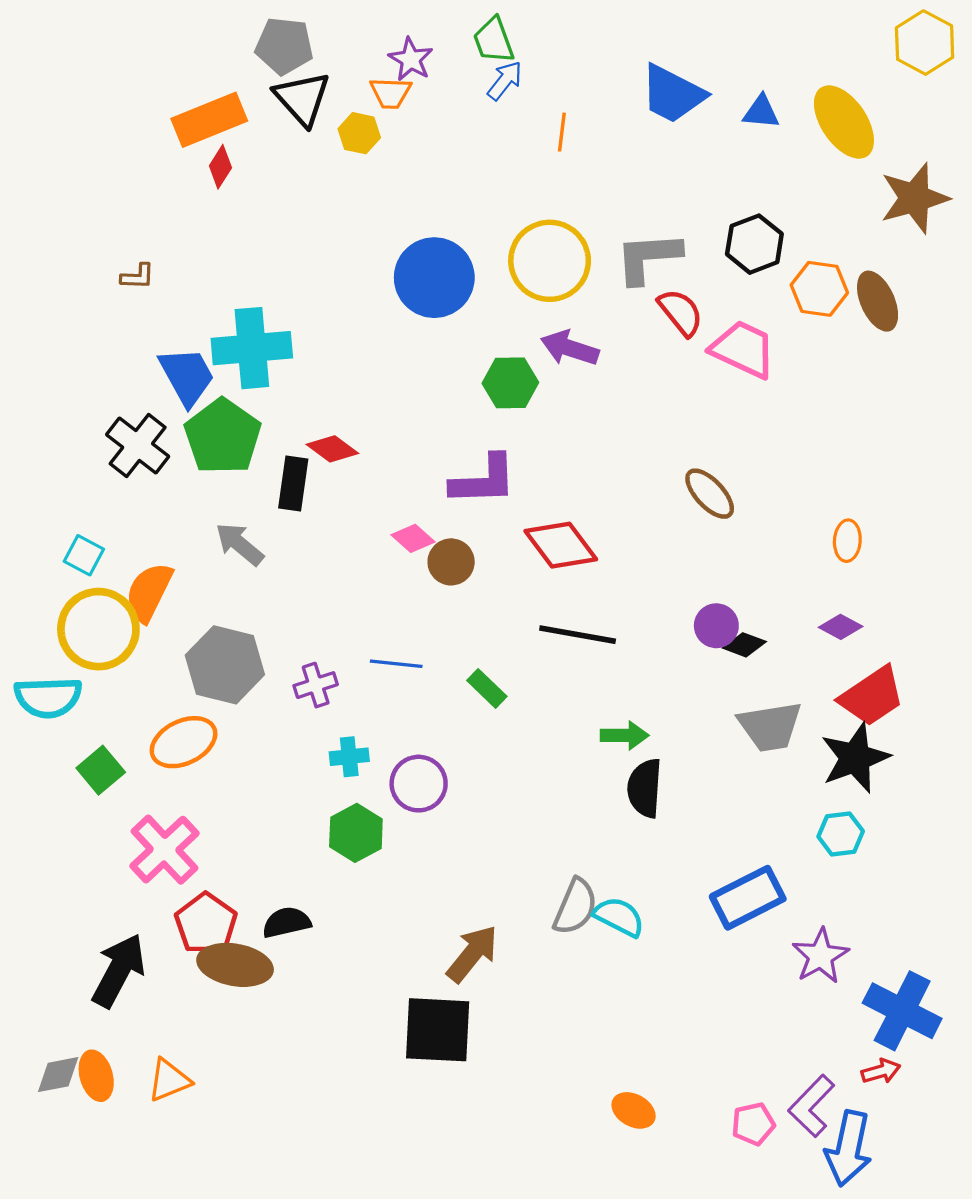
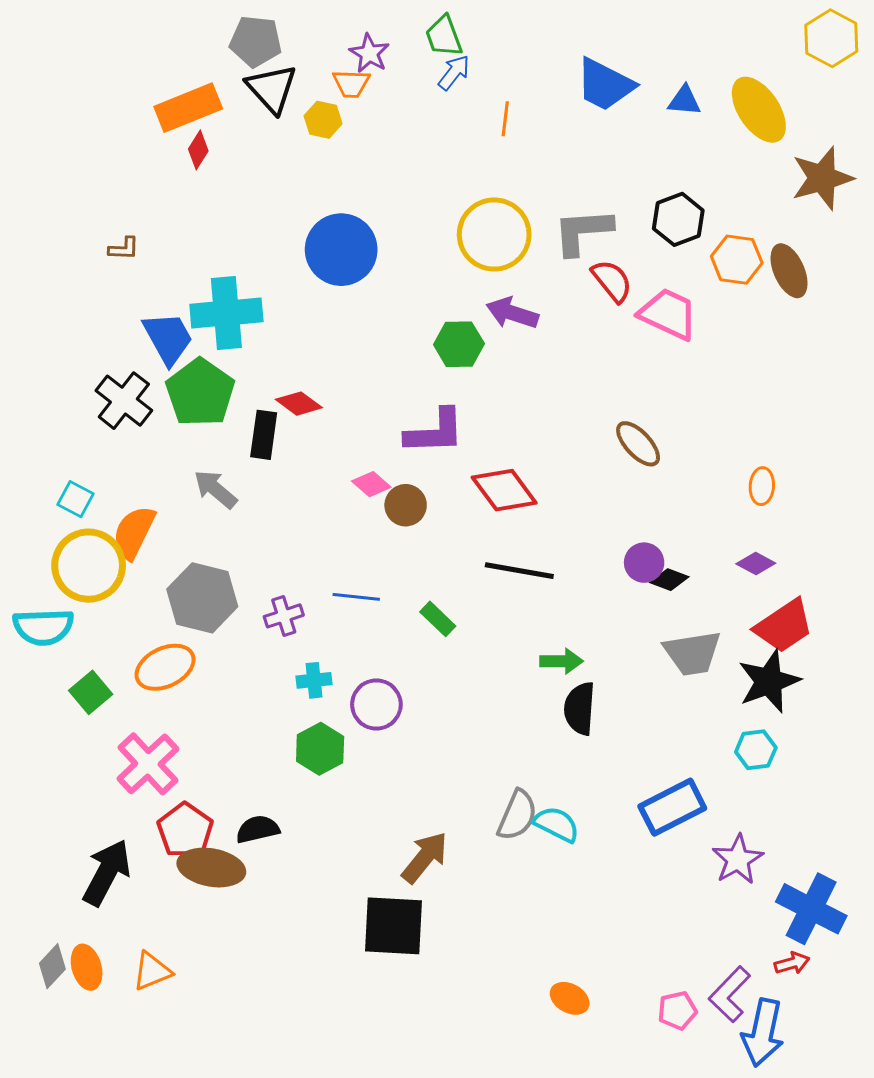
blue circle: (434, 278) -> (341, 250), moved
gray diamond: (58, 1075) -> (52, 966), turned -36

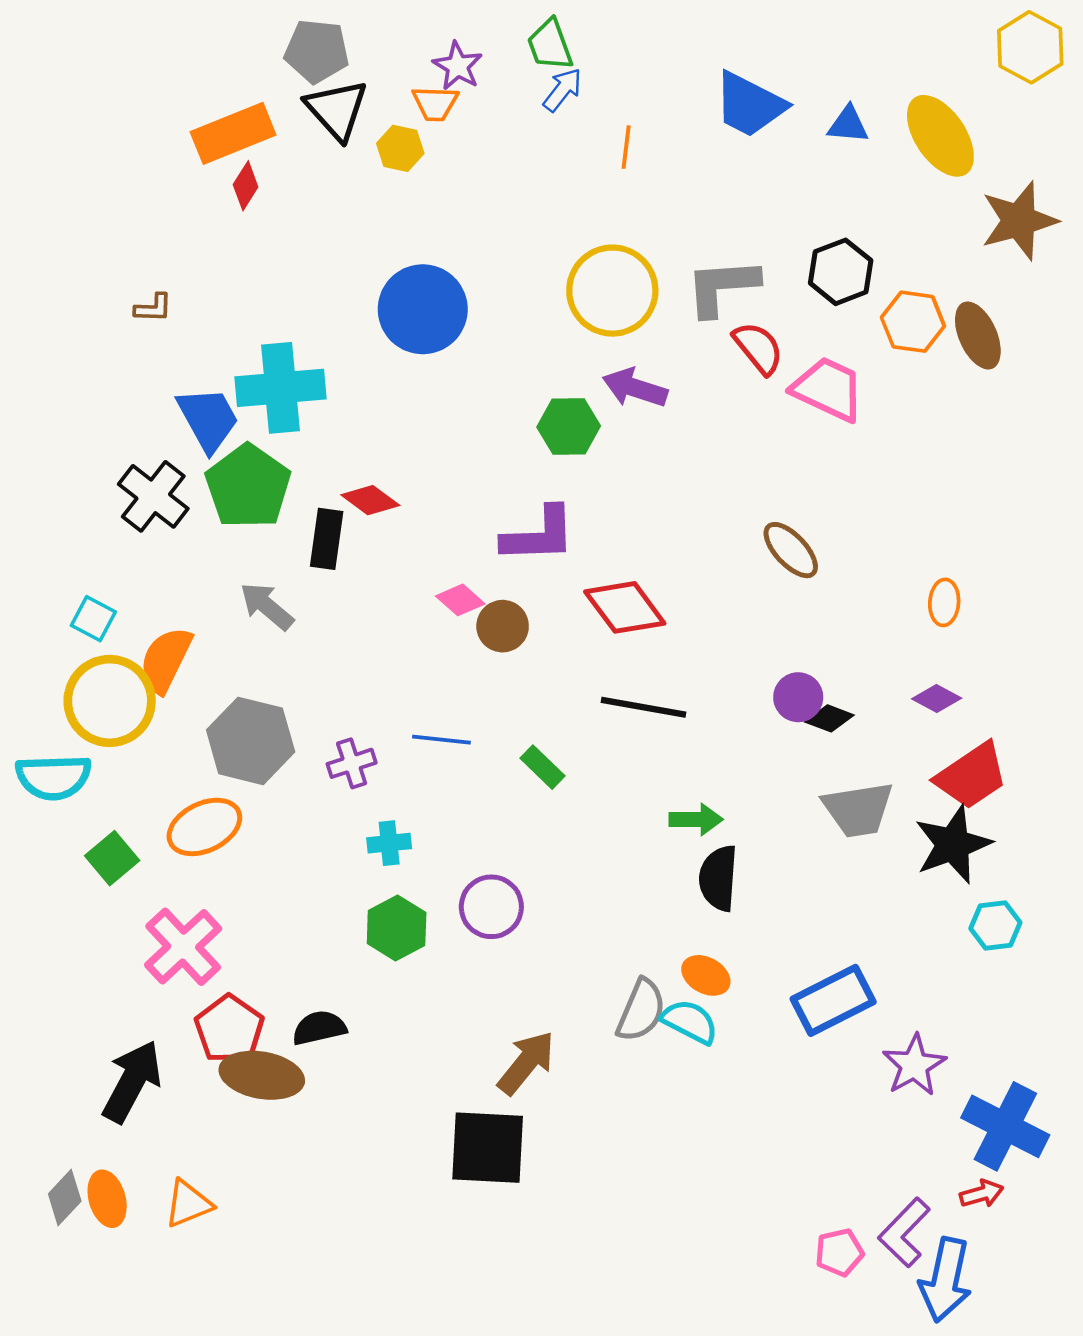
purple circle: (376, 704) -> (491, 907), moved
cyan hexagon: (756, 750) -> (995, 926), moved
orange ellipse: (570, 998) -> (706, 975), moved

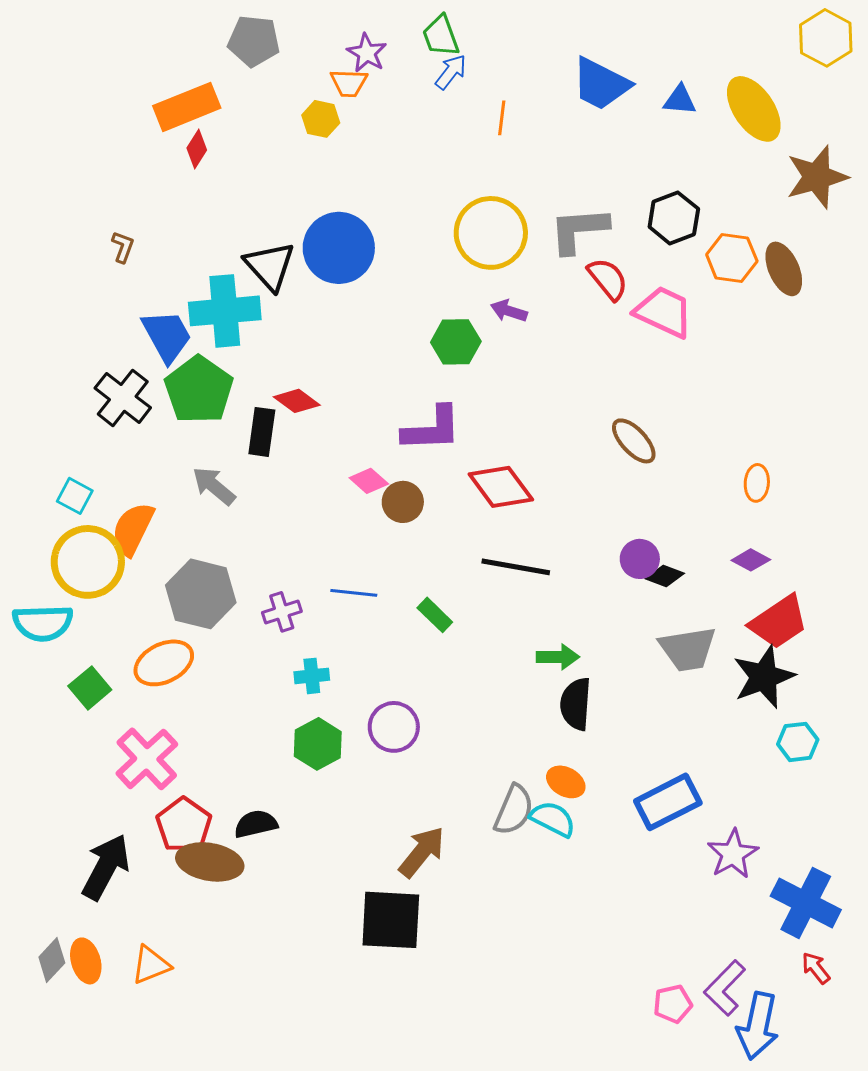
black triangle: (337, 110) -> (270, 266), moved
brown L-shape: (153, 308) -> (123, 247), turned -72
purple arrow: (635, 388) -> (509, 311), size x0.7
red arrow: (982, 1194) -> (816, 968), moved, turned -112

